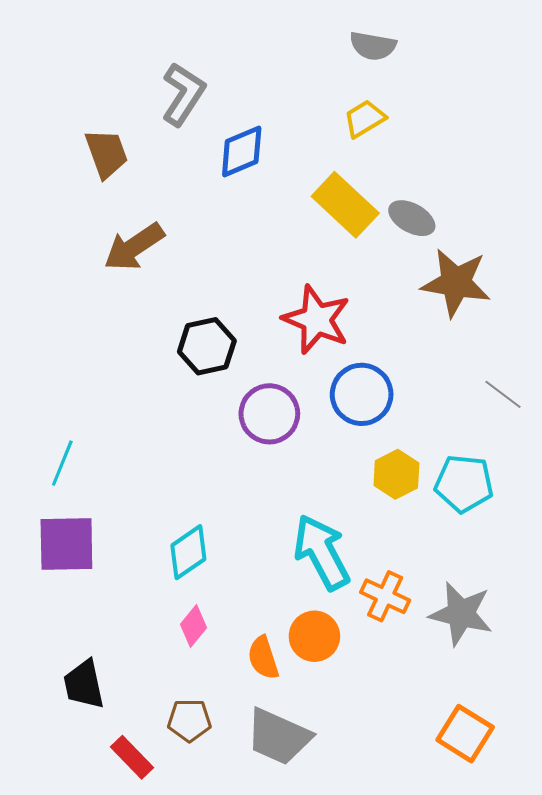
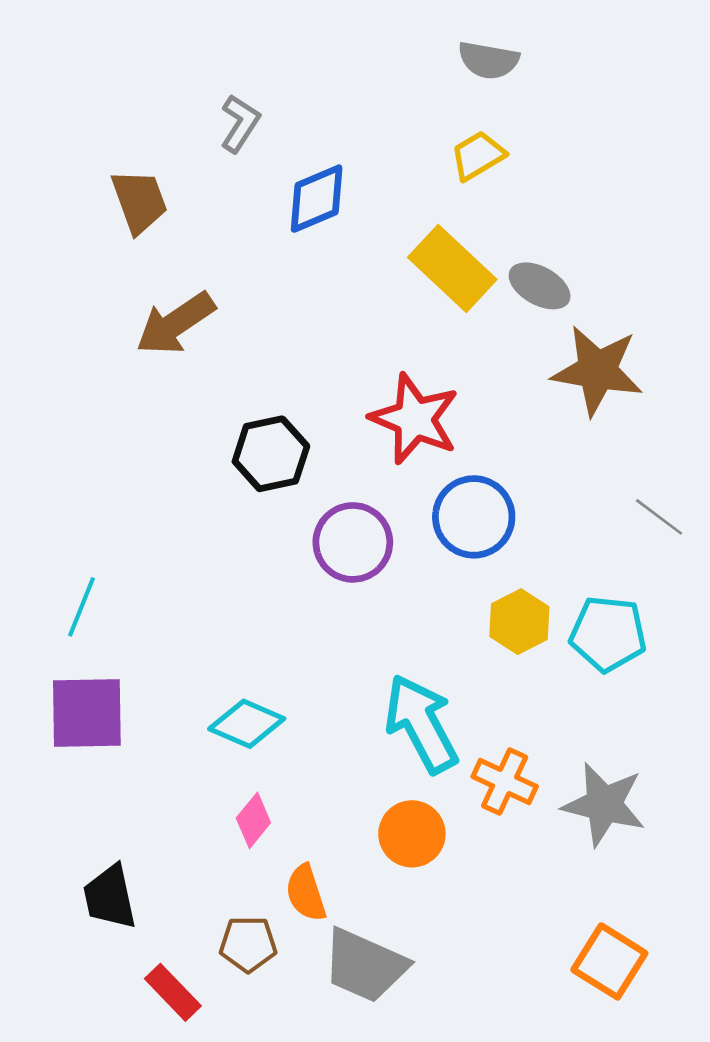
gray L-shape: (183, 94) -> (240, 123), size x0.7
cyan diamond: (188, 552) -> (247, 724), turned 58
orange semicircle: (263, 658) -> (306, 893), moved

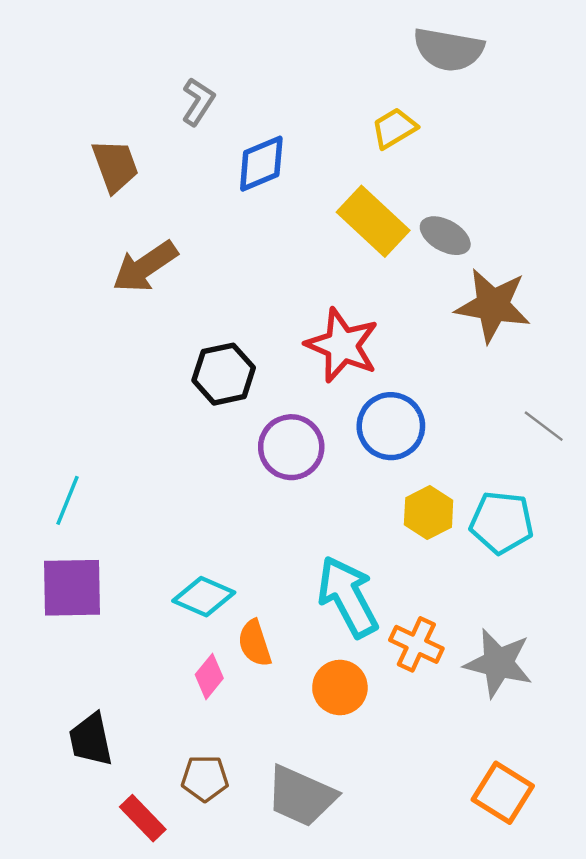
gray semicircle: (488, 60) -> (448, 50), moved, size x1.4
orange semicircle: (306, 893) -> (255, 643), moved

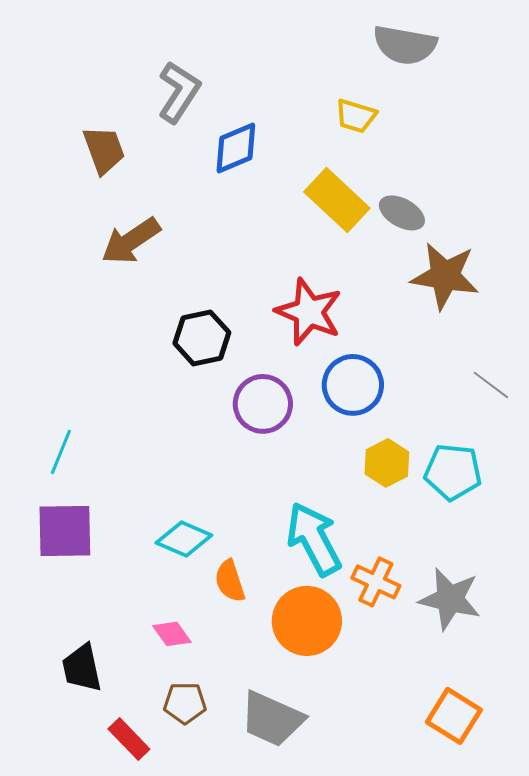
gray L-shape: (198, 102) -> (179, 92), size x1.4
yellow trapezoid: (394, 128) -> (356, 116), turned -132
pink diamond: (209, 676) -> (172, 634), moved, turned -75
orange circle: (340, 687) -> (307, 621), size x1.4

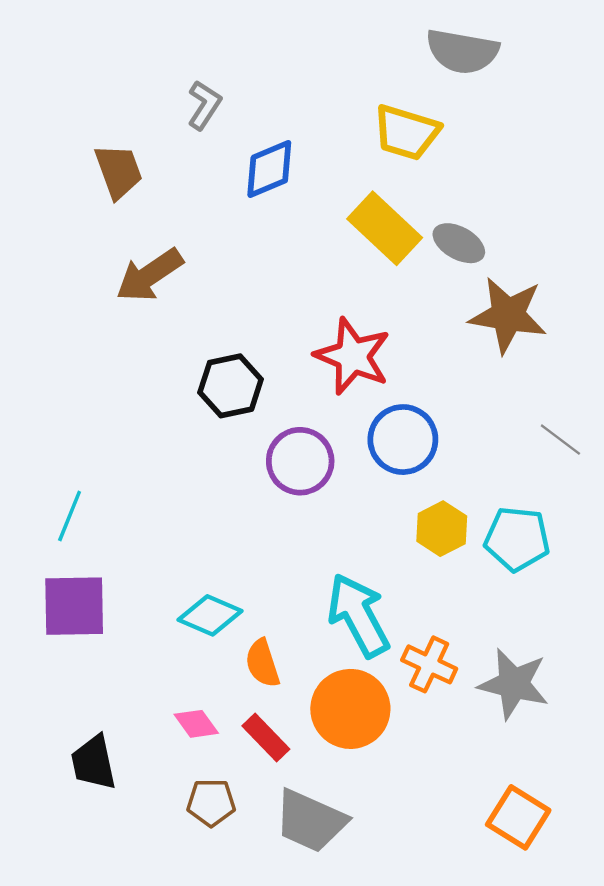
gray L-shape: (179, 92) -> (204, 105), size x0.7
yellow trapezoid: (356, 116) -> (406, 132), size x1.4
red rectangle: (129, 739) -> (266, 737), moved

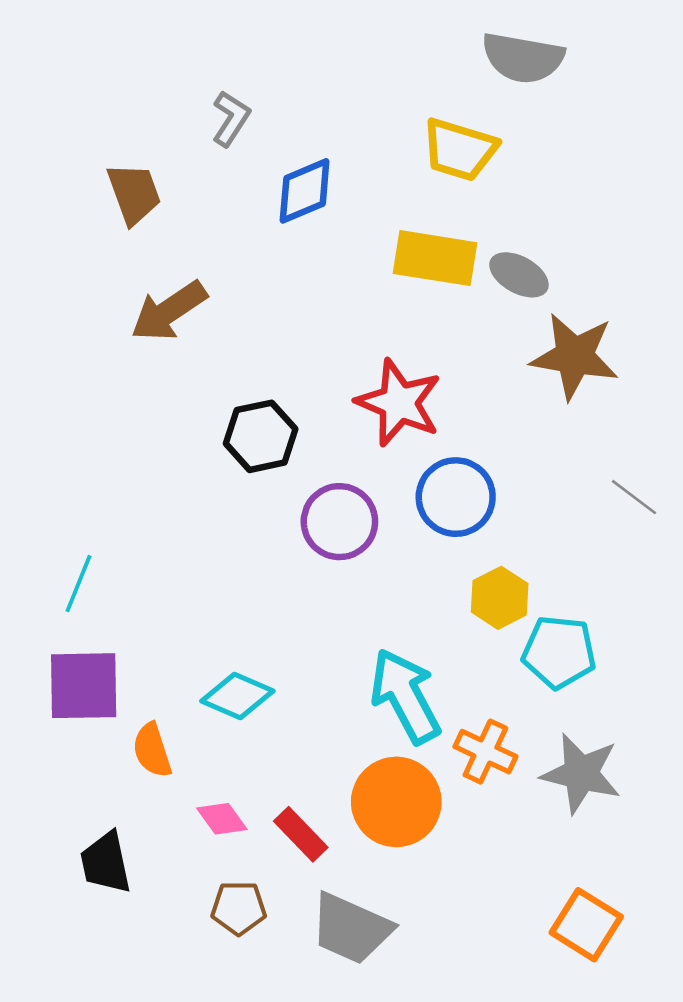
yellow rectangle: (385, 228) -> (435, 258), turned -34
cyan pentagon: (517, 539) -> (559, 652), moved
orange semicircle: (262, 663) -> (152, 750), moved

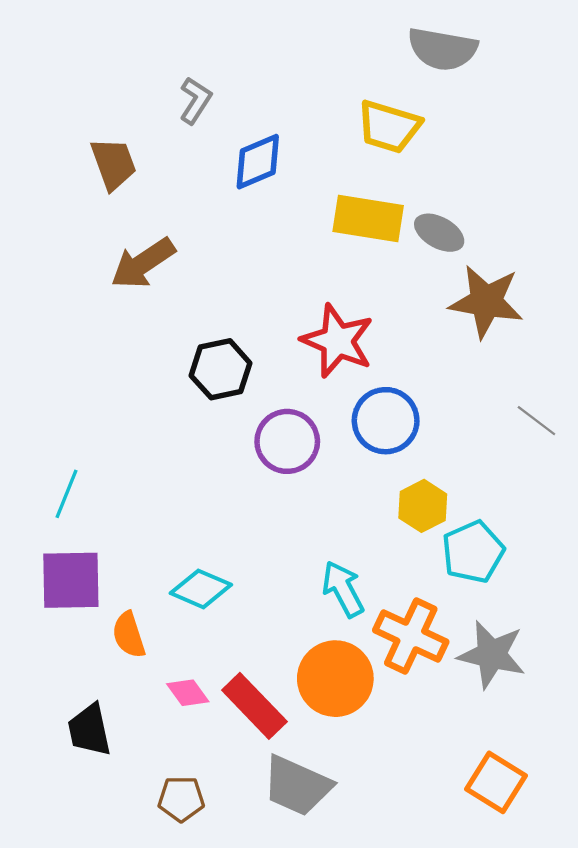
cyan pentagon: (559, 652) -> (473, 552), turned -30
cyan arrow: (405, 696) -> (343, 589), size x0.7
orange cross: (485, 752) -> (411, 636), size x1.4
red rectangle: (301, 834) -> (254, 706), size x1.4
brown pentagon: (239, 908) -> (181, 799), moved

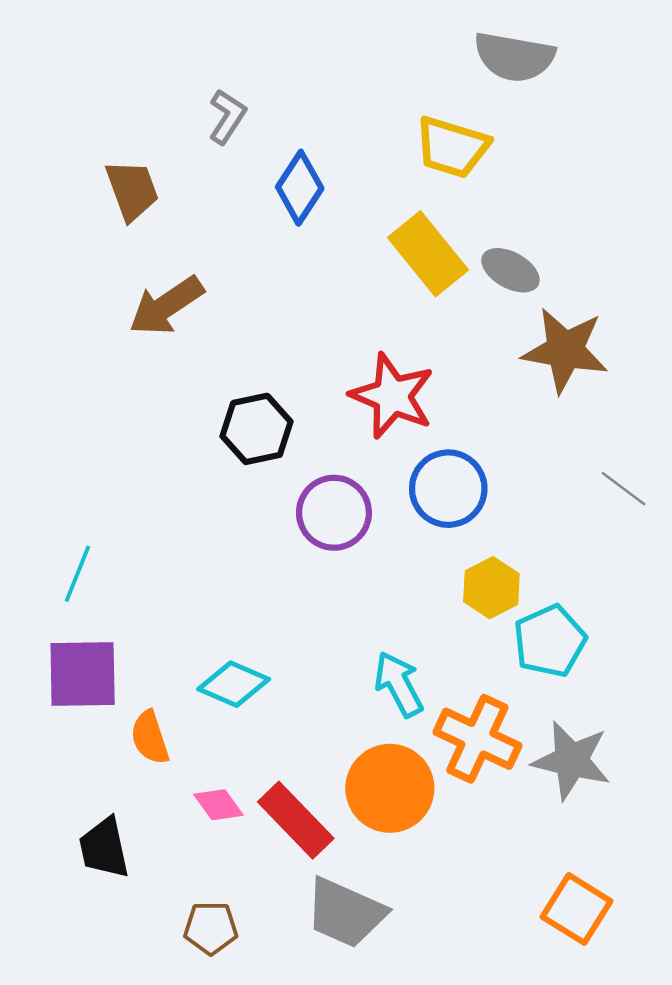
blue diamond: (258, 162) -> (300, 188), turned -34
yellow rectangle: (368, 218) -> (428, 254), turned 42

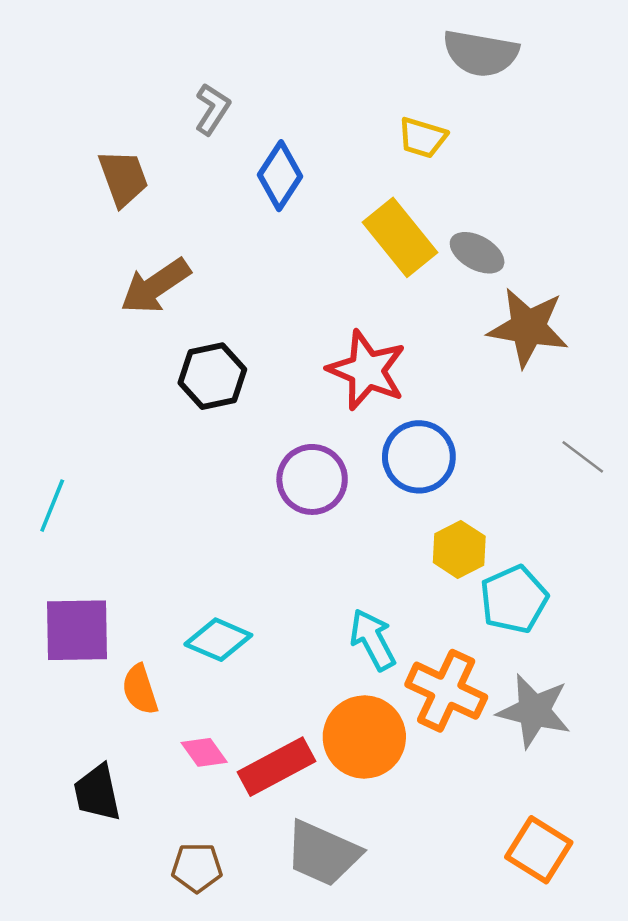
yellow trapezoid: (452, 147) -> (422, 138), size x0.7
black hexagon: (256, 429) -> (212, 376), moved
cyan line: (77, 574) -> (52, 506), moved
red rectangle: (296, 820) -> (276, 767), turned -74

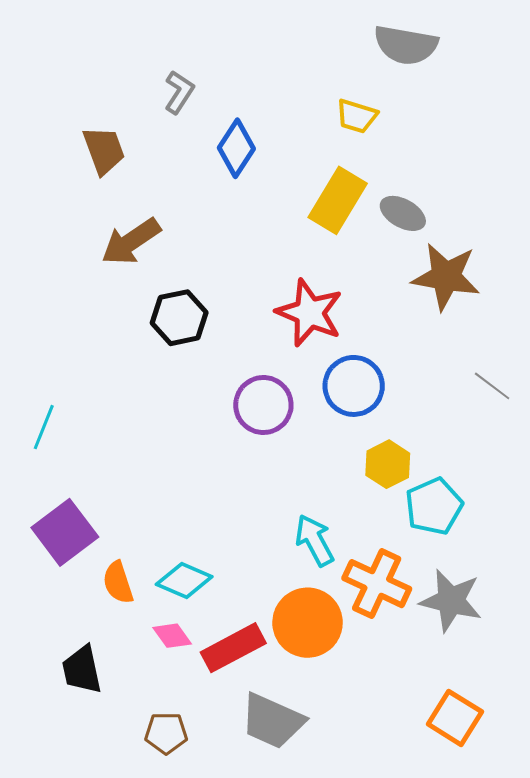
yellow rectangle: (400, 237) -> (338, 200), turned 70
purple square: (77, 630) -> (65, 532), turned -36
cyan diamond: (218, 640) -> (184, 581), moved

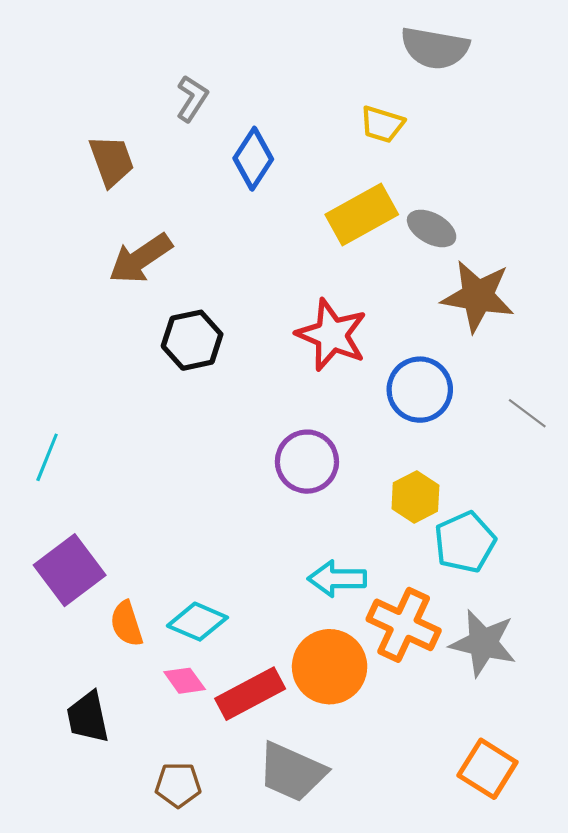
yellow rectangle: (338, 200) -> (362, 215), turned 30
blue circle: (354, 386) -> (420, 390), moved
purple circle: (263, 405) -> (307, 462), moved
cyan arrow: (315, 540) -> (337, 579), turned -62

